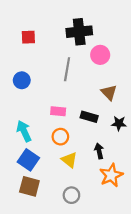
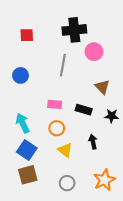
orange star: (111, 175) -> (104, 180), moved
brown square: (29, 186) -> (28, 175), turned -30

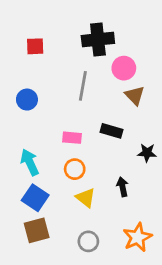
brown triangle: (102, 87) -> (135, 95), moved
black rectangle: (84, 110) -> (112, 131), moved

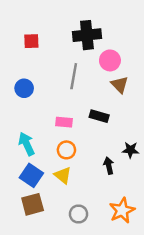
black star: (147, 153) -> (131, 150), moved
yellow triangle: (86, 198) -> (63, 175), moved

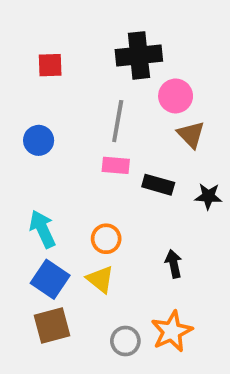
pink rectangle: (64, 122) -> (116, 165), moved
black star: (131, 150) -> (208, 196), moved
orange star: (122, 210) -> (172, 331), moved

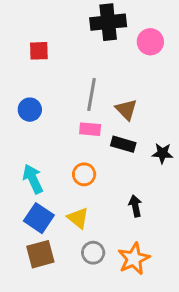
black cross: (139, 55) -> (108, 22), moved
pink circle: (176, 96) -> (150, 42), moved
brown triangle: (191, 135) -> (126, 110), moved
orange circle: (106, 239) -> (84, 174), moved
gray circle: (125, 341) -> (93, 253), moved

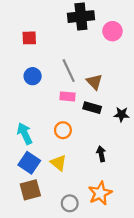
gray line: (92, 95) -> (69, 71), turned -35
blue circle: (30, 110) -> (33, 76), moved
gray circle: (93, 253) -> (70, 203), moved

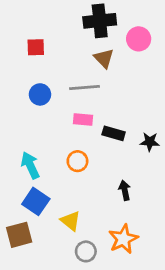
gray line: (69, 71) -> (84, 88), turned -70
brown triangle: (94, 82) -> (104, 58), moved
yellow triangle: (58, 163) -> (71, 221), moved
brown square: (30, 190) -> (19, 235), moved

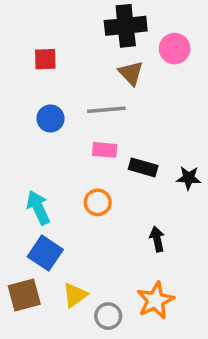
yellow triangle: (71, 221) -> (75, 295), moved, turned 45

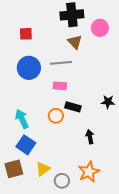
blue circle: (50, 118) -> (29, 68), size x1.5
black rectangle: (143, 167) -> (73, 107), moved

